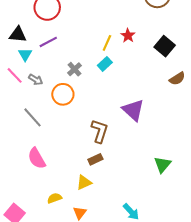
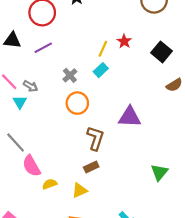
cyan triangle: (25, 54) -> (20, 102), moved
orange circle: (63, 94) -> (77, 103), moved
purple triangle: (133, 110) -> (130, 117), turned -40
gray line: (33, 117) -> (16, 143), moved
yellow semicircle: (55, 198) -> (50, 184), moved

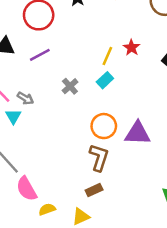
orange circle: (77, 103) -> (104, 126), moved

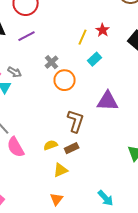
cyan rectangle: (105, 80) -> (95, 59), moved
orange circle: (104, 126) -> (65, 80), moved
yellow semicircle: (47, 209) -> (51, 145), moved

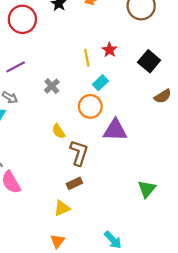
purple line: (27, 36) -> (16, 67), moved
yellow line: (83, 37) -> (87, 58), turned -35
orange circle: (65, 80) -> (90, 106), moved
yellow semicircle: (51, 145) -> (59, 131), moved, turned -104

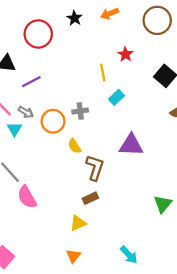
red star: (109, 50) -> (125, 54), moved
gray cross: (52, 86) -> (80, 111), moved, turned 35
orange circle: (90, 106) -> (53, 121), moved

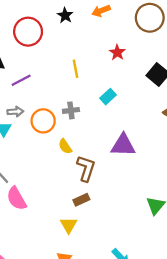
yellow line: (103, 72) -> (76, 69), moved
gray arrow: (26, 112) -> (15, 112), turned -35
yellow triangle: (78, 223) -> (69, 225), turned -36

